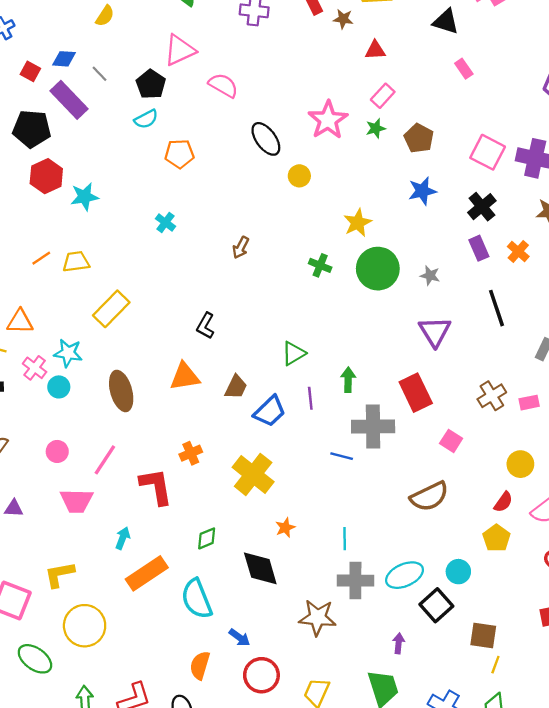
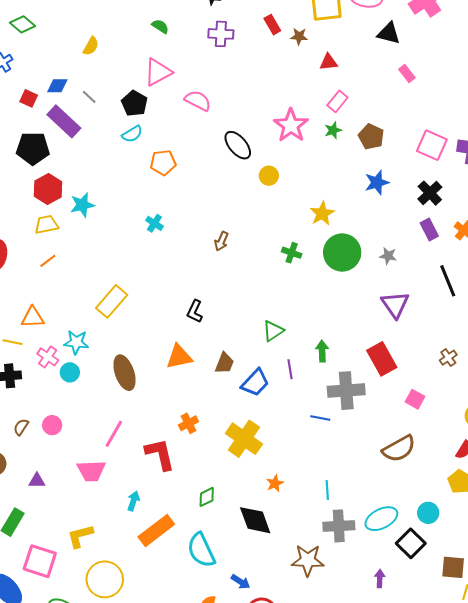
yellow trapezoid: (76, 262) -> (46, 225), moved
brown cross: (492, 396) -> (448, 358), size x0.7
pink circle: (57, 451) -> (52, 425), moved

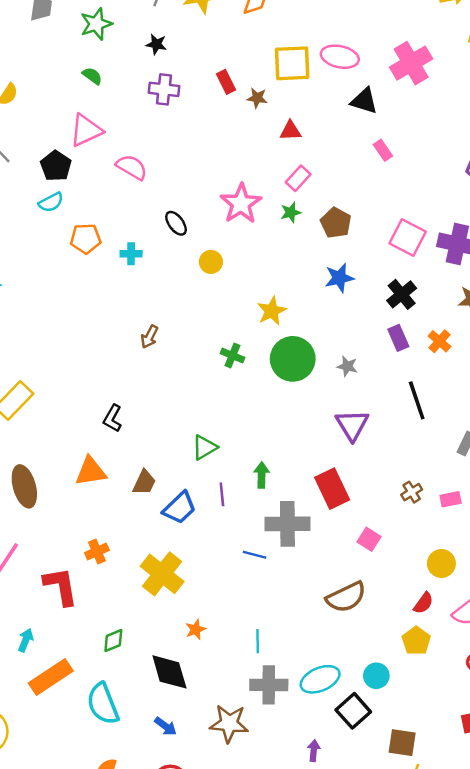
black ellipse: (238, 145) -> (176, 223), size x0.7
cyan cross: (154, 223) -> (131, 254), moved, turned -36
blue arrow: (241, 582) -> (166, 726), moved

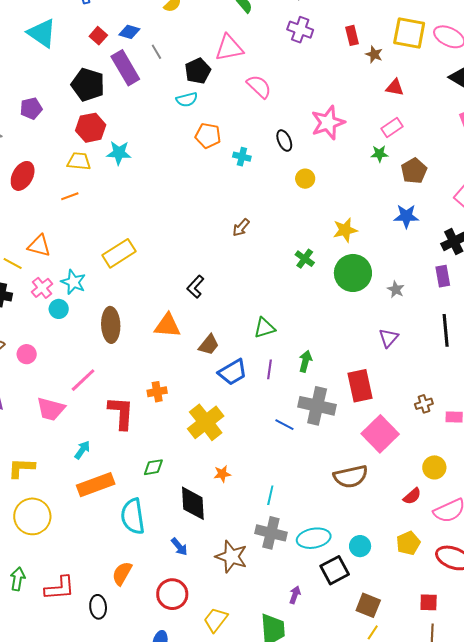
pink star: (241, 204) -> (328, 123), moved
purple triangle: (352, 425) -> (389, 338), size x0.7
pink square: (369, 539) -> (380, 434), size x1.8
yellow pentagon: (416, 641) -> (408, 543), moved

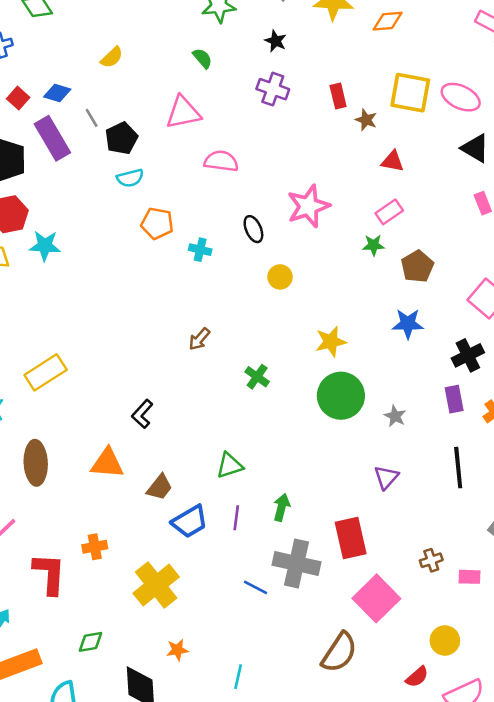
black pentagon: (198, 71) -> (121, 138), moved
pink semicircle: (259, 87) -> (221, 161), turned -36
green cross: (305, 259) -> (257, 377), moved
brown semicircle: (351, 477) -> (339, 652), turned -44

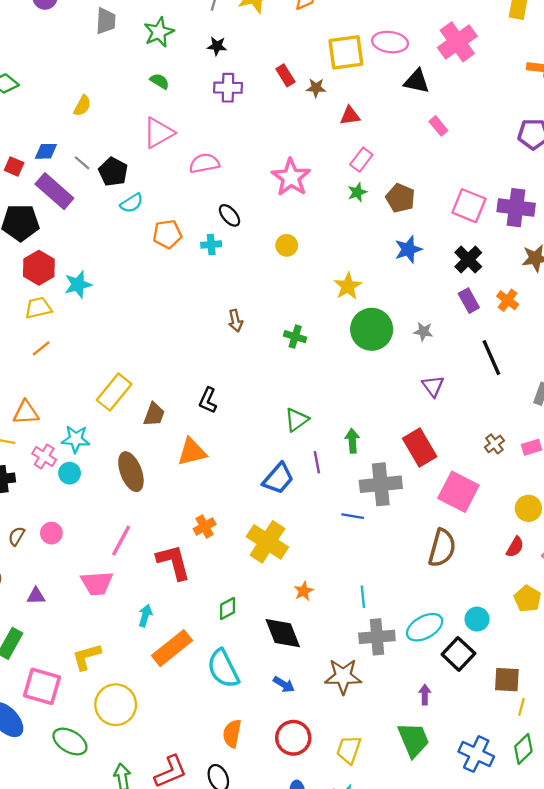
black ellipse: (253, 229) -> (229, 215), moved
brown arrow: (199, 339) -> (236, 321), turned -35
brown trapezoid: (160, 487) -> (154, 414), moved

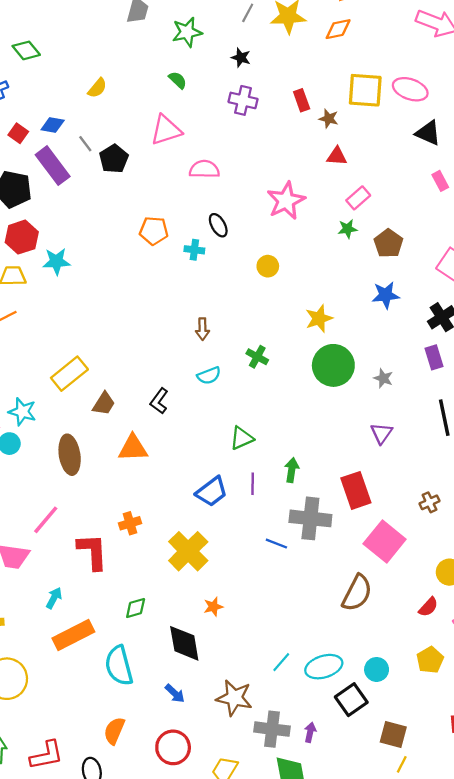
red triangle: (350, 116) -> (337, 156), moved
cyan semicircle: (132, 203) -> (209, 376), moved
cyan line: (363, 597) -> (281, 662), moved, turned 35
gray cross: (377, 637) -> (272, 729), moved

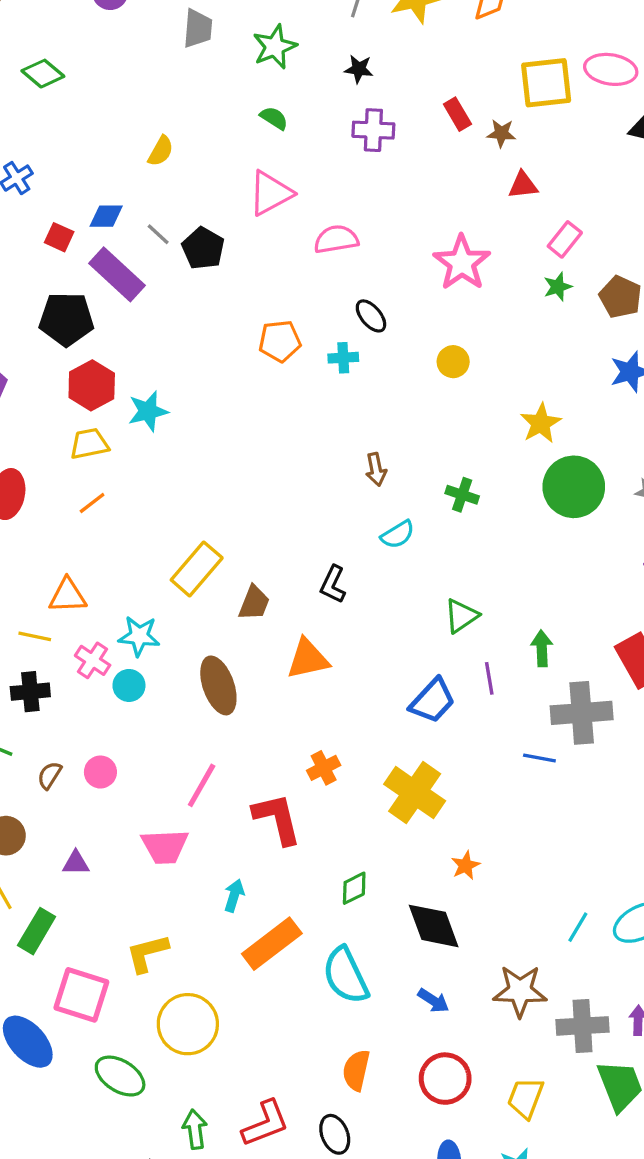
green diamond: (26, 50) -> (43, 74), moved

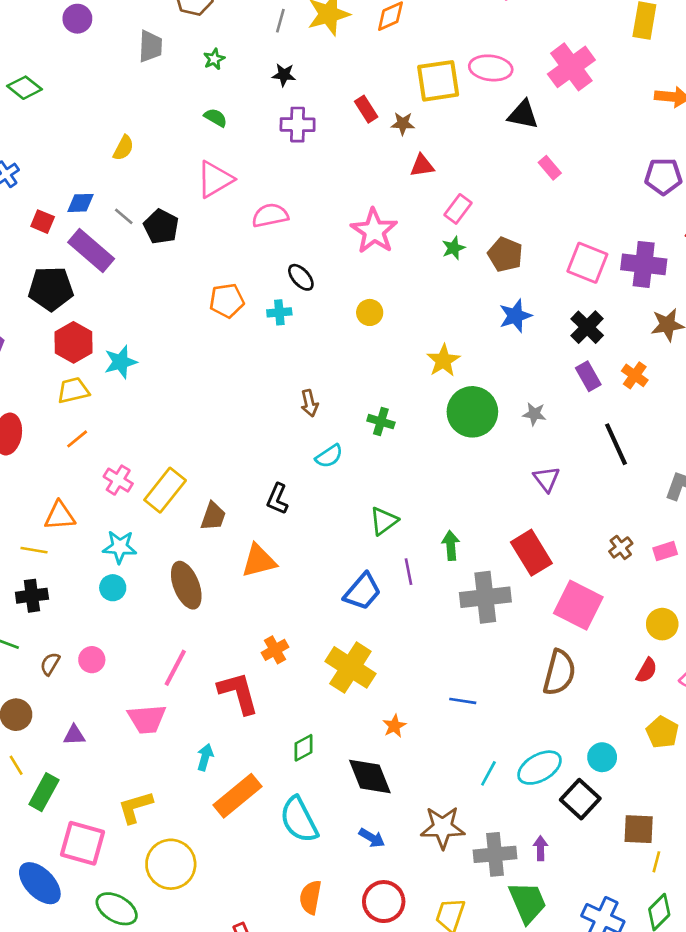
green star: (275, 47) -> (214, 59), size x0.6
pink cross: (93, 660) -> (118, 480), moved
blue line: (539, 758) -> (463, 701), moved

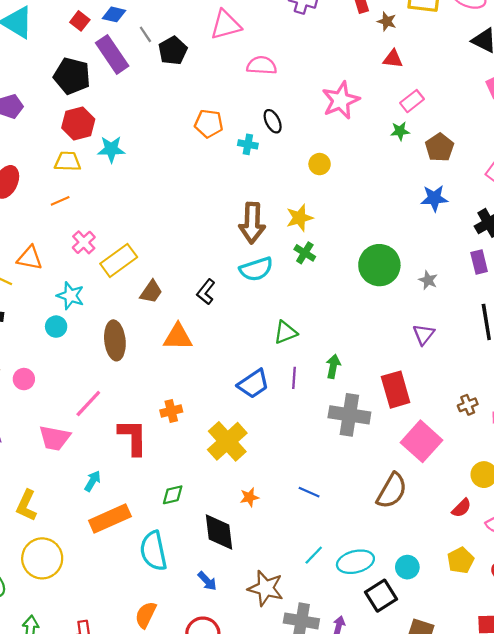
yellow star: (443, 361) -> (299, 218), moved
brown arrow: (309, 403) -> (252, 223), size x1.8
cyan semicircle: (329, 456) -> (256, 269), size x1.4
yellow L-shape: (135, 807) -> (26, 505), turned -64

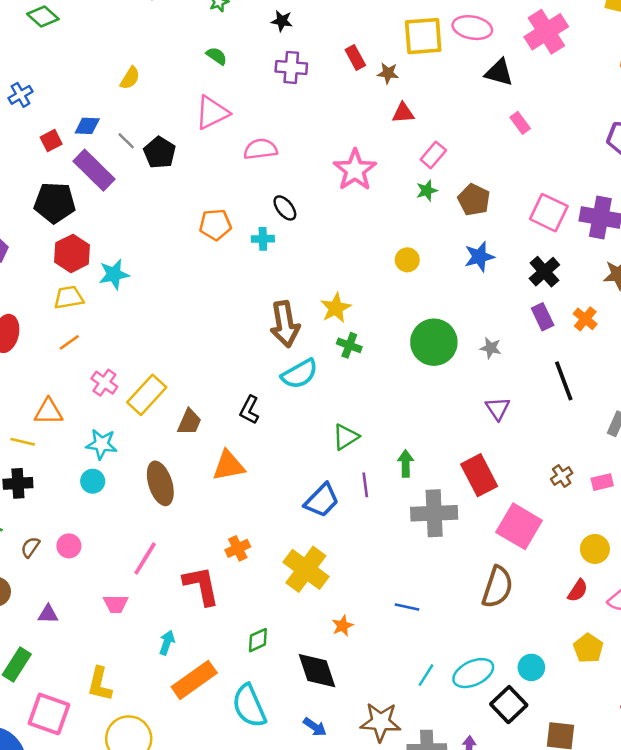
red square: (80, 21) -> (51, 141), turned 36
yellow circle: (320, 164) -> (407, 260), moved
pink trapezoid: (55, 438) -> (116, 604), size x0.7

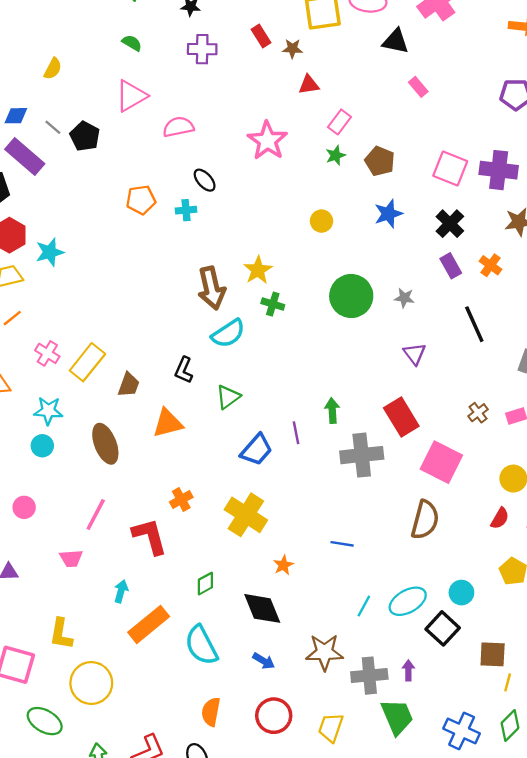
green triangle: (346, 437) -> (228, 397), moved

